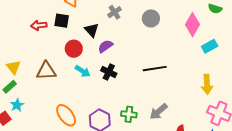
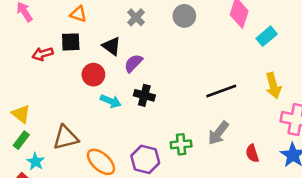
black line: (155, 69) -> (221, 91), moved
brown triangle: (46, 71) -> (66, 138), moved

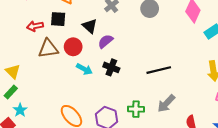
black line: (221, 91) -> (159, 70), moved
brown triangle: (66, 138) -> (48, 49), moved

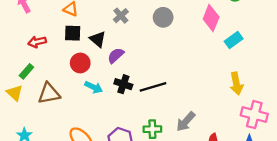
black square: (58, 19) -> (73, 33), moved
brown triangle: (48, 49) -> (49, 93), moved
black line: (159, 70) -> (153, 87), moved
green rectangle: (11, 92) -> (26, 71), moved

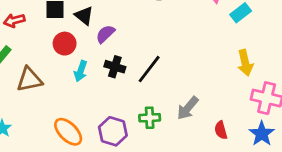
cyan arrow: (94, 87) -> (81, 71), turned 84
black line: (153, 87) -> (149, 69), turned -35

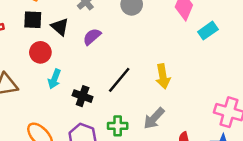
purple semicircle: (105, 34) -> (92, 37), moved
yellow arrow: (245, 63) -> (163, 76), moved
black cross: (115, 67) -> (83, 96), moved

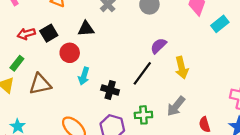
black square: (33, 20) -> (49, 33), moved, turned -30
black triangle: (60, 27) -> (86, 29), turned -42
purple semicircle: (92, 37) -> (158, 46), moved

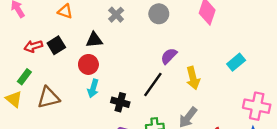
cyan rectangle: (220, 24) -> (236, 62), moved
red circle: (70, 53) -> (88, 64), moved

